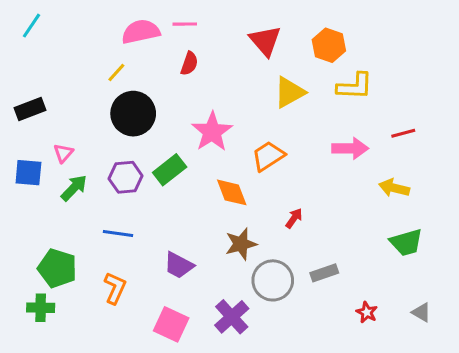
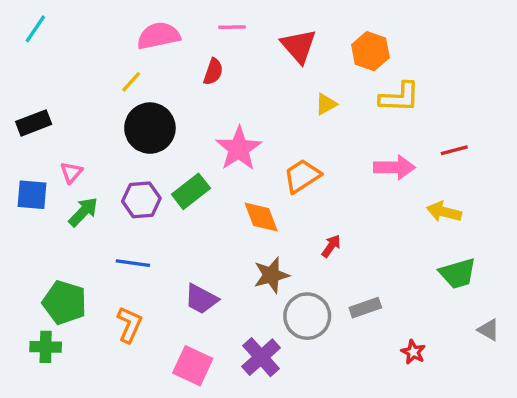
pink line: (185, 24) -> (232, 27), moved
yellow triangle: (289, 92) -> (326, 104), size x0.6
gray triangle: (421, 312) -> (488, 330), moved

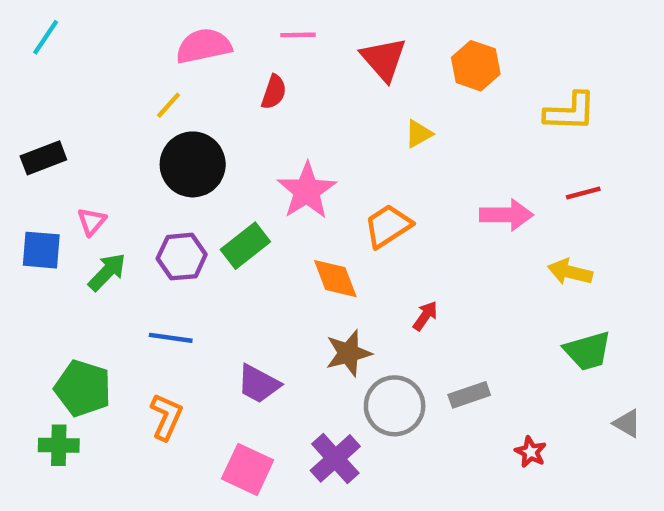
yellow L-shape: (400, 97) -> (570, 112), moved

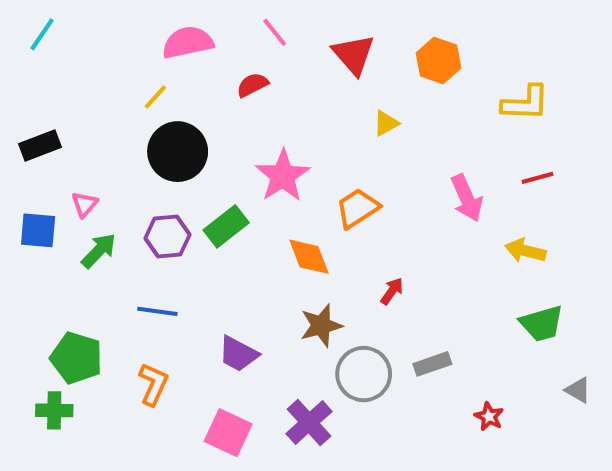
pink line: (298, 35) -> (275, 32), turned 52
red semicircle: (274, 92) -> (252, 85), turned -136
pink arrow: (506, 215) -> (467, 198), turned 66

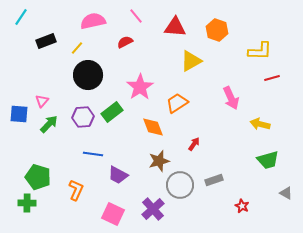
red triangle: (354, 55) -> (175, 27), turned -45
yellow triangle: (386, 123) -> (191, 61), size x1.6
black rectangle: (40, 146) -> (46, 41), moved
red line: (538, 178) -> (272, 78), moved
blue line: (157, 311) -> (93, 154), moved

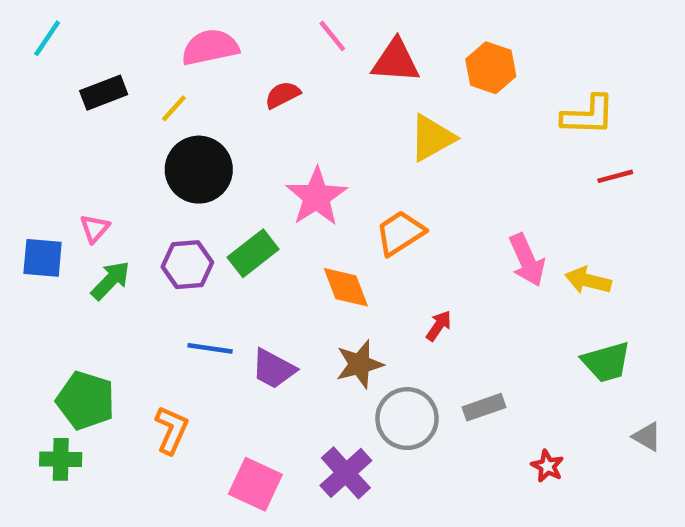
pink line: (136, 16) -> (332, 36), moved
pink arrow: (231, 98) -> (527, 260), moved
purple trapezoid: (118, 175) -> (273, 369), moved

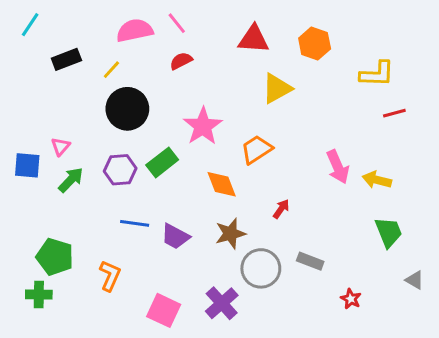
pink line: (332, 36) -> (177, 23), moved
green trapezoid: (606, 362) -> (389, 232), turned -96
gray rectangle: (484, 407) -> (310, 261), turned 40

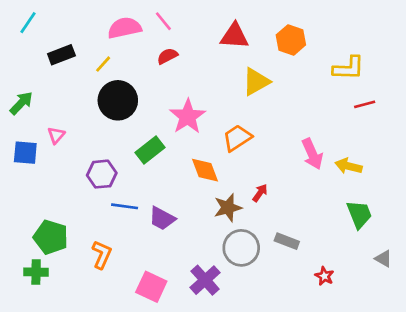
purple hexagon: (120, 170) -> (102, 174), moved
green arrow: (71, 180) -> (21, 103), moved
brown star: (230, 234) -> (228, 208), moved

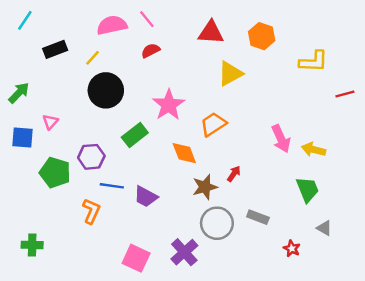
red line: (365, 104) -> (345, 94), moved
green trapezoid: (359, 214) -> (307, 189), moved
green pentagon: (51, 237) -> (55, 172), moved
orange L-shape: (102, 255) -> (91, 211), moved
gray triangle: (383, 259) -> (324, 228), moved

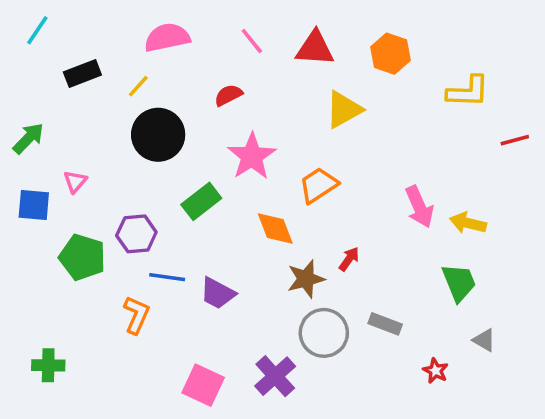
pink line: (147, 19) -> (252, 41), moved
red semicircle: (151, 51) -> (228, 95), moved

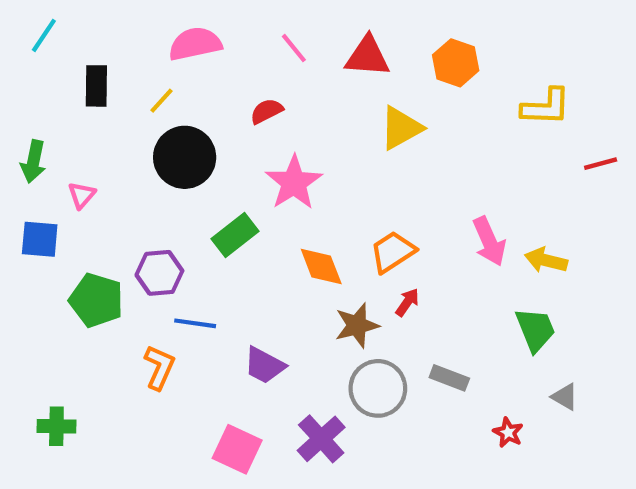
black rectangle: (82, 73) -> (96, 86), turned -68
green arrow: (28, 138) -> (33, 162), turned 148
pink triangle: (75, 182) -> (82, 195), moved
orange trapezoid: (318, 185) -> (393, 252), moved
purple trapezoid: (218, 293) -> (264, 365), moved

